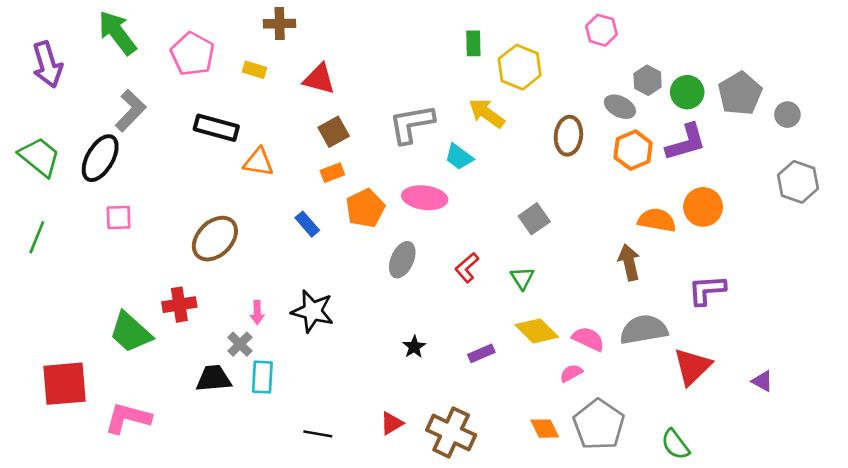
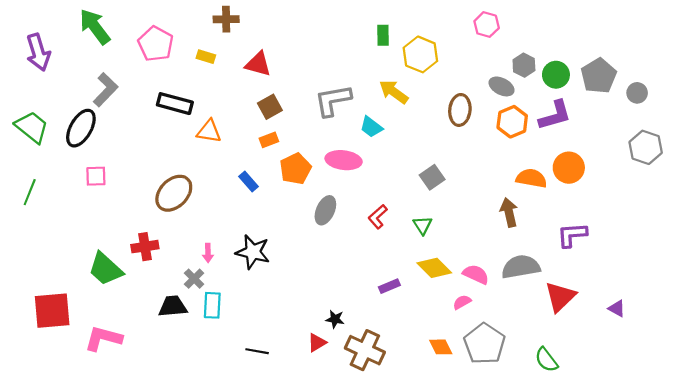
black star: (414, 347) -> (335, 319), moved, turned -30

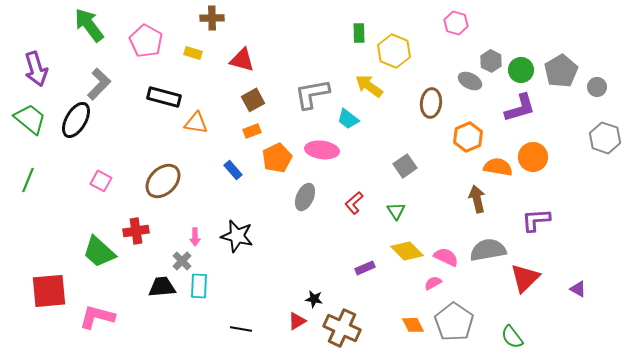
purple arrow: (38, 52) -> (36, 69), moved
orange hexagon: (512, 122) -> (468, 137), moved
pink square: (96, 176) -> (101, 181), moved, turned 30

